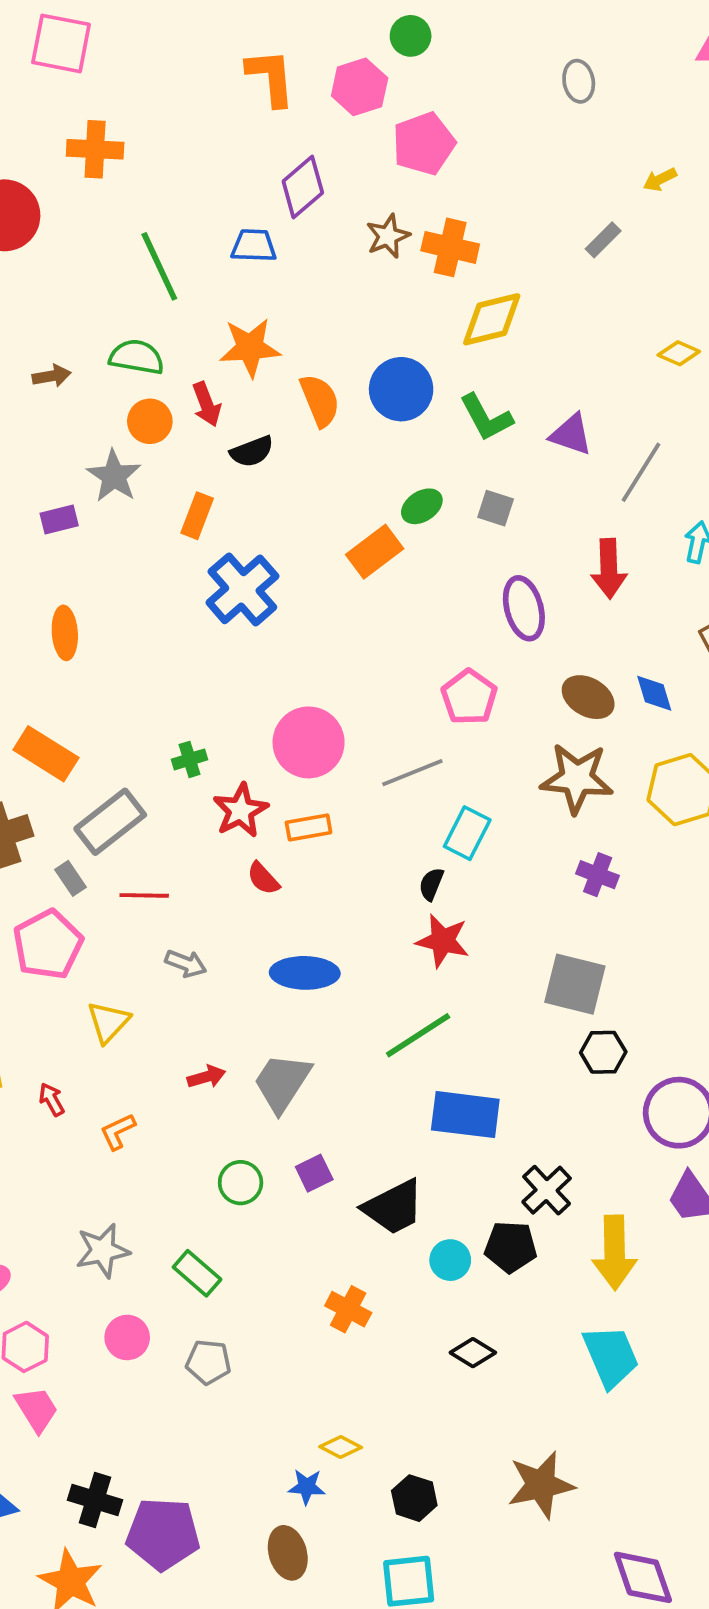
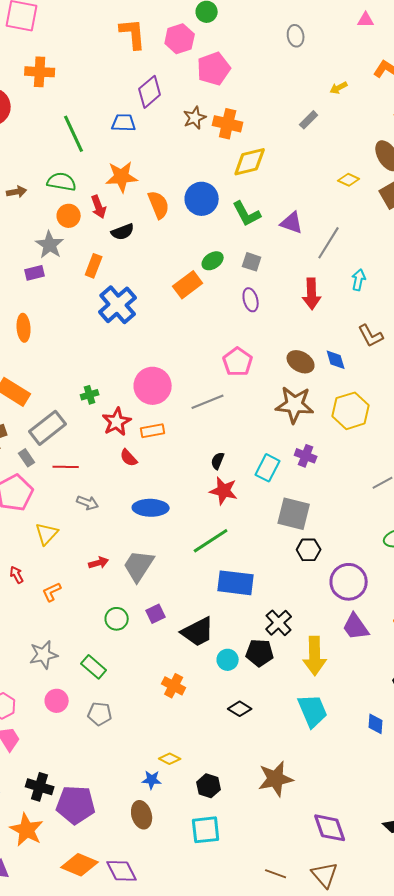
purple rectangle: (59, 520) -> (35, 273), moved
purple ellipse: (524, 608) -> (251, 300), moved, size x0.7
cyan rectangle: (467, 833) -> (268, 468), moved

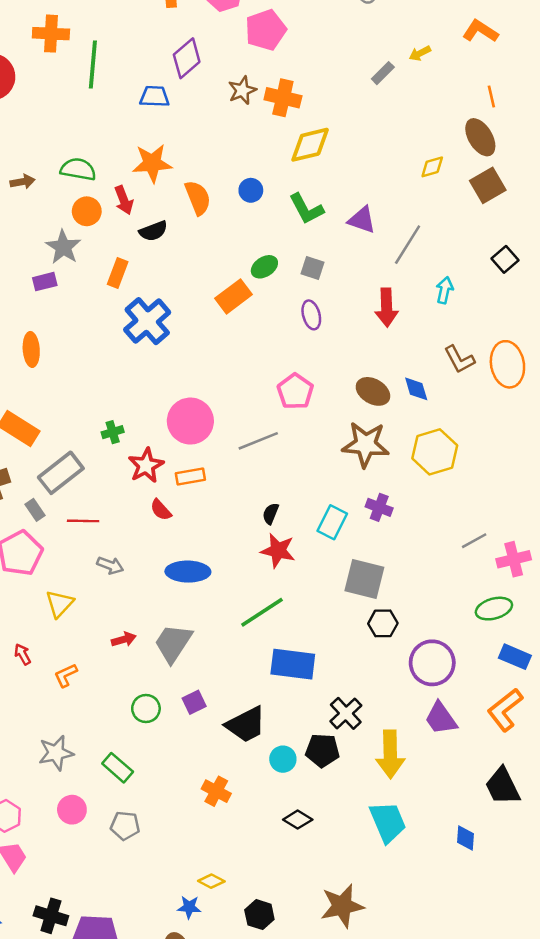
gray rectangle: (309, 120) -> (383, 73), moved
green line: (74, 134) -> (93, 64), moved, turned 30
yellow diamond: (349, 180) -> (432, 167), turned -40
blue circle: (202, 199) -> (251, 190), size x0.6

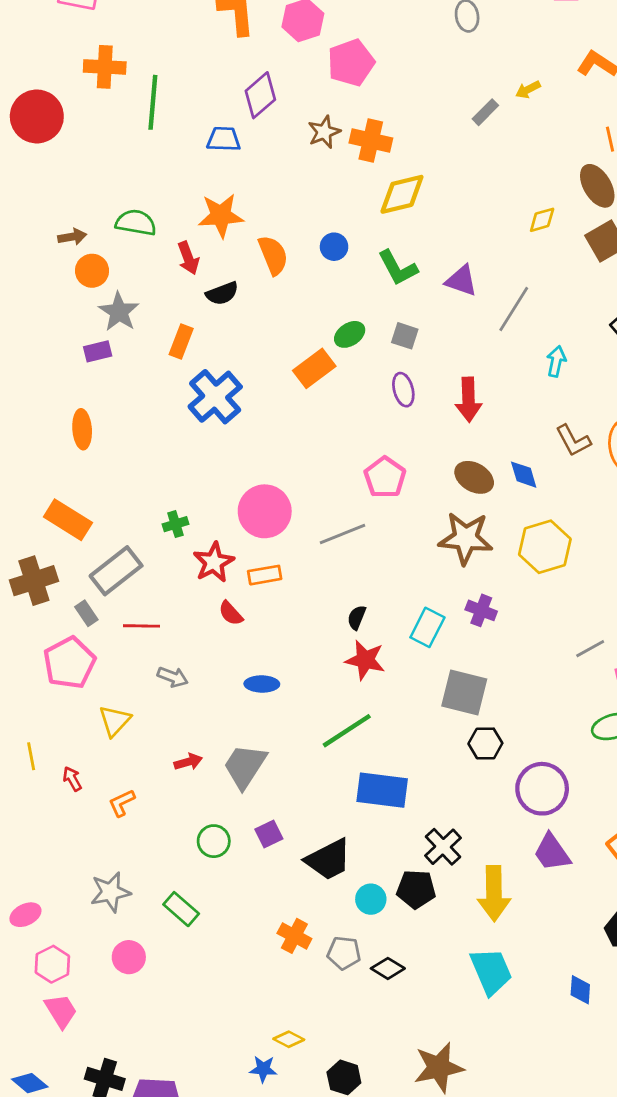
orange circle: (87, 211) -> (92, 271), moved
red arrow: (387, 308) -> (468, 400), moved
blue ellipse: (188, 572) -> (262, 684), size x0.7
gray pentagon: (125, 826) -> (344, 953), moved

